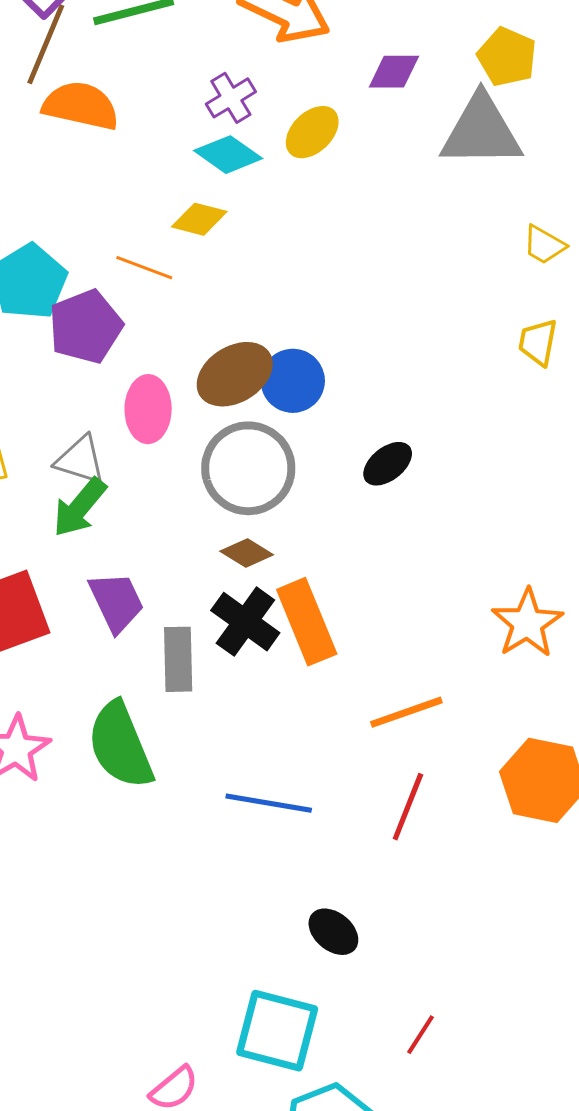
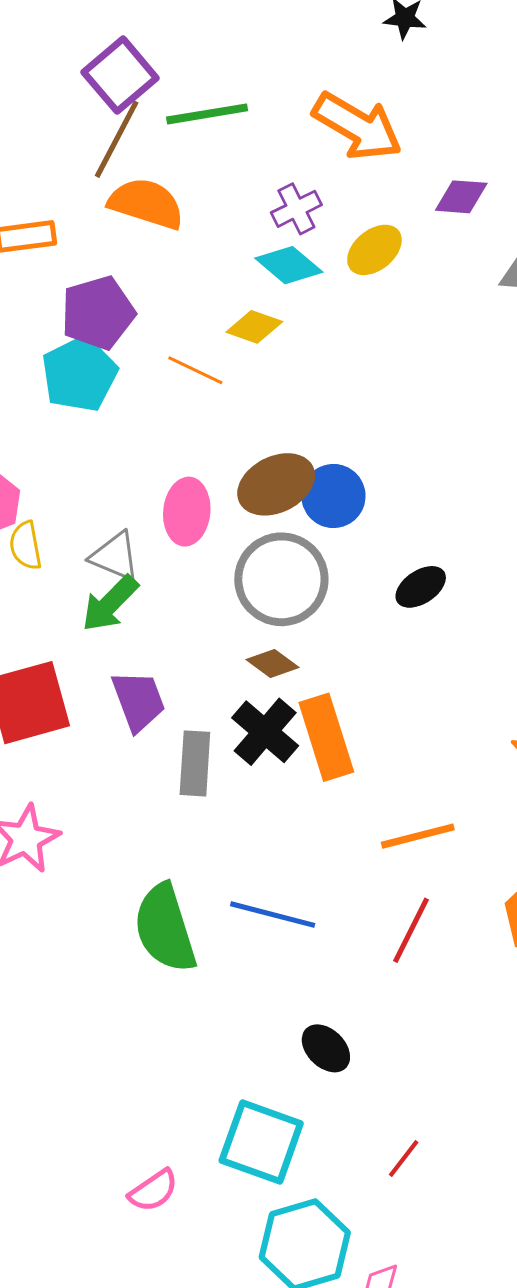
purple pentagon: (85, 327) -> (98, 313), moved
green semicircle: (120, 745) -> (165, 928), moved

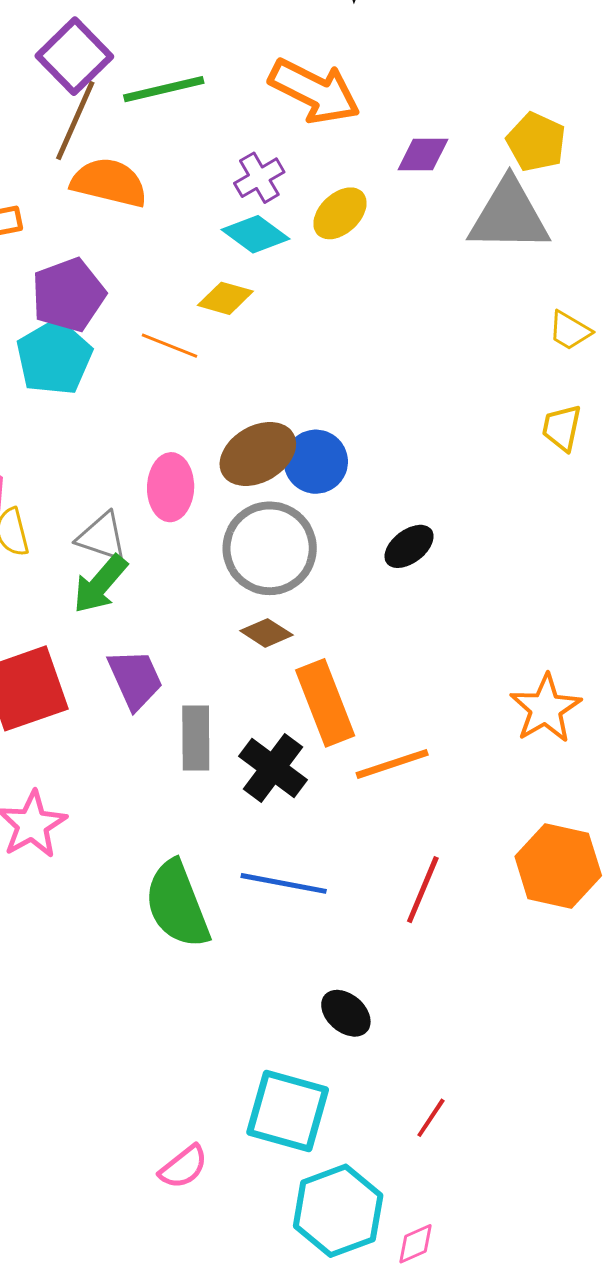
black cross: (265, 732) -> (273, 768), moved
orange line: (418, 836) -> (392, 764), moved

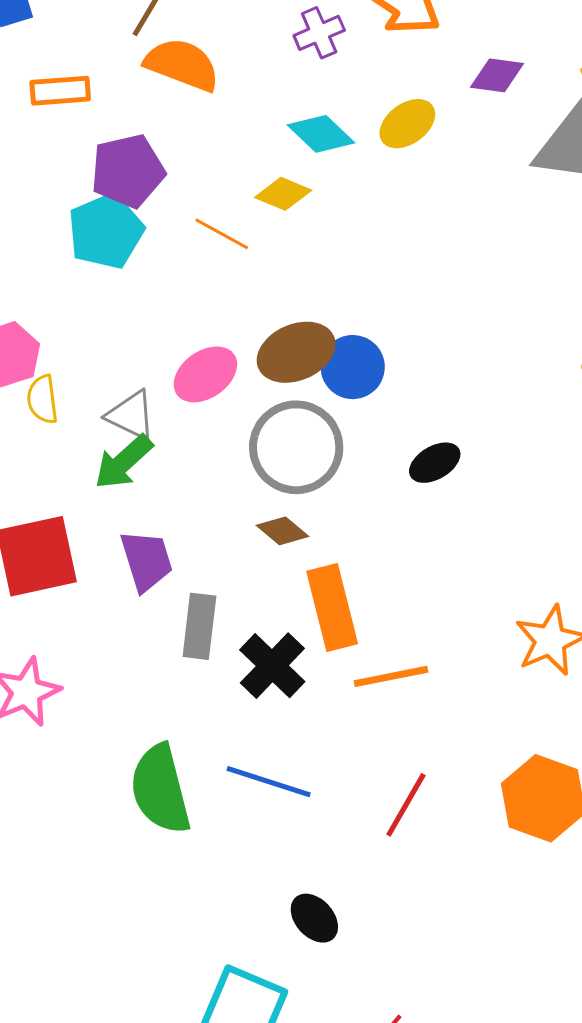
purple cross: (259, 178) -> (319, 33), moved
pink ellipse: (171, 487) -> (205, 374), turned 46

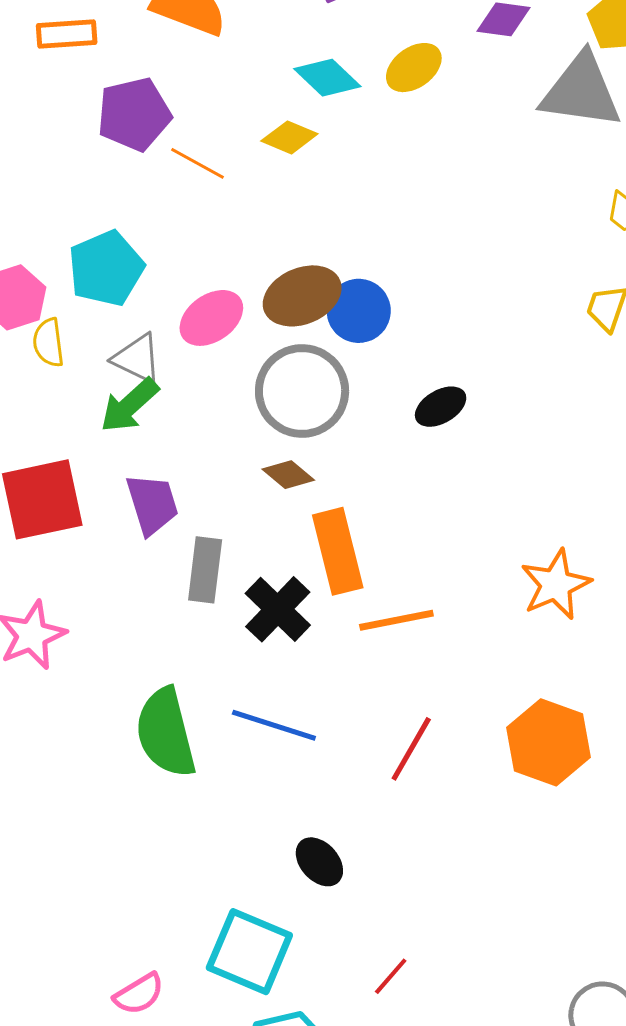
cyan pentagon: (106, 231) -> (106, 268), moved
orange line: (222, 234) -> (197, 163), moved

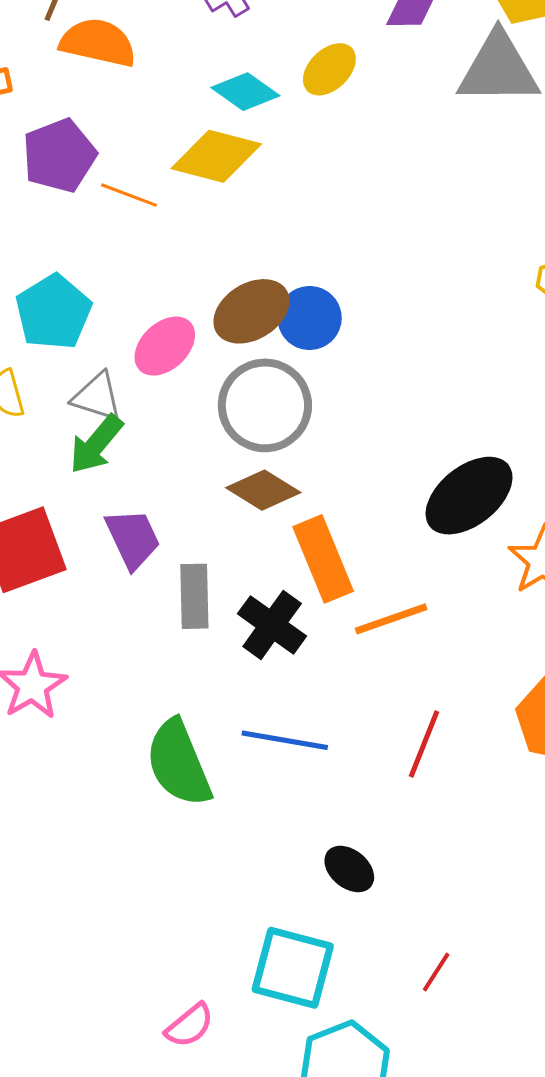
yellow diamond: (289, 137) -> (216, 156), size x1.6
black ellipse: (441, 407) -> (469, 496), moved, size x1.8
brown diamond: (288, 475) -> (263, 490), size x1.4

